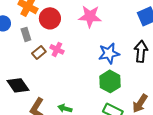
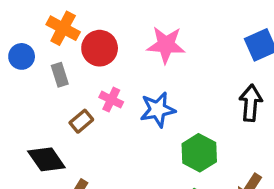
brown rectangle: (39, 52) -> (81, 121), moved
blue star: (109, 53) -> (158, 110), moved

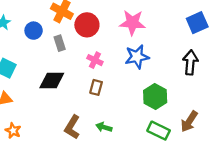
blue star: (158, 110) -> (137, 57), moved
brown rectangle: (81, 121) -> (96, 87), moved, turned -35
black diamond: (46, 159) -> (52, 81), moved, turned -55

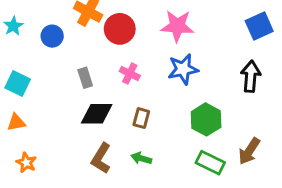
gray rectangle: (60, 43) -> (85, 78), moved
black diamond: (52, 81) -> (97, 114), moved
brown rectangle: (96, 87) -> (141, 118), moved

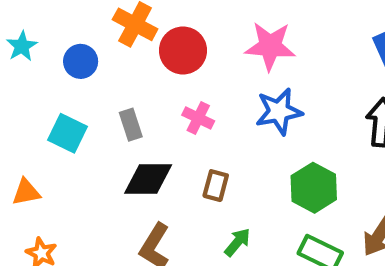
cyan square: (18, 84) -> (68, 133), moved
green arrow: (141, 158) -> (237, 242), moved, turned 114

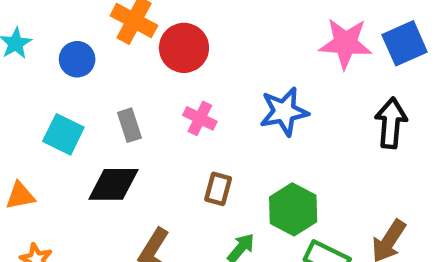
pink star: (270, 46) -> (345, 43), moved
black diamond: (148, 179) -> (113, 184), moved
green hexagon: (314, 188) -> (293, 209), moved

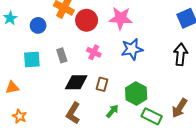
pink star: (345, 43) -> (121, 18), moved
cyan square: (63, 134) -> (32, 59), turned -30
black diamond: (113, 184) -> (76, 82), moved

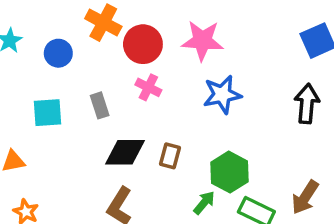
pink cross: (94, 52) -> (148, 87), moved
green arrow: (112, 111) -> (204, 203), moved

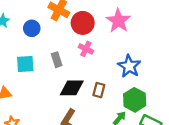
pink star: (202, 41) -> (118, 21), turned 30
blue star: (222, 95) -> (129, 66), moved, turned -30

